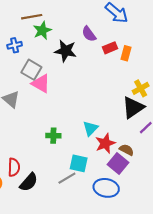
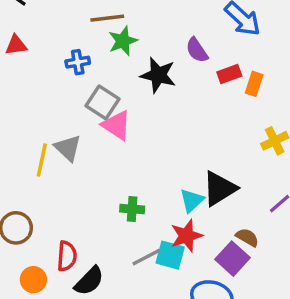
black triangle: (133, 107) -> (220, 188), moved
red star: (105, 143) -> (186, 236), moved
gray line: (67, 178) -> (146, 257), moved

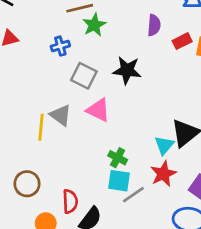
purple semicircle: (197, 50) -> (154, 25), turned -135
black star: (158, 75) -> (127, 70), moved
pink triangle: (116, 125) -> (98, 110), moved
green cross: (132, 209) -> (118, 158), turned 30
cyan square: (170, 255) -> (119, 181), moved

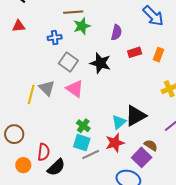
purple semicircle: (154, 25) -> (116, 32), moved
red rectangle: (182, 41) -> (135, 52), moved

